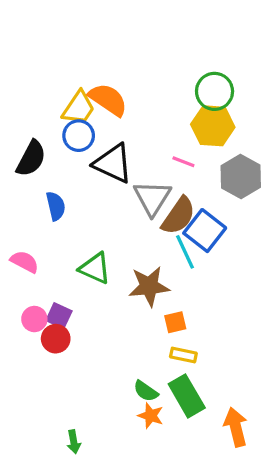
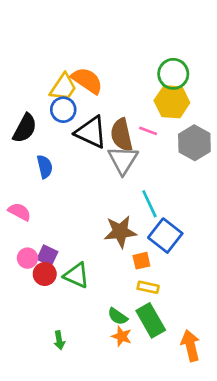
brown semicircle: (178, 216) -> (122, 135), moved, turned 132
blue square: (205, 231) -> (165, 236), moved
green triangle: (95, 268) -> (77, 275), moved
green arrow: (74, 442) -> (59, 340), moved

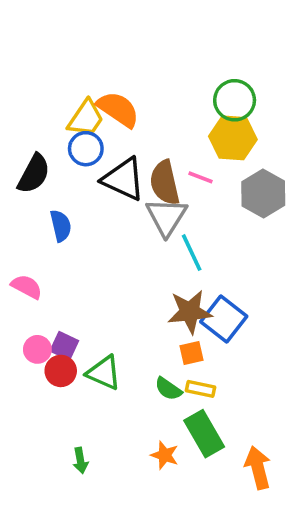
cyan line: (149, 204) -> (192, 253), moved
brown star: (120, 232) -> (190, 312), moved
green semicircle: (118, 316) -> (168, 389), moved

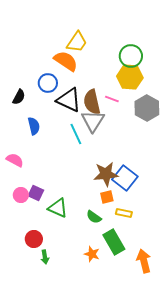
yellow trapezoid: (86, 118) -> (77, 42), moved
black semicircle: (34, 174) -> (19, 97), size x0.7
cyan line: (192, 253) -> (76, 134), moved
red circle: (61, 371) -> (34, 239), moved
yellow rectangle: (201, 389) -> (124, 213), moved

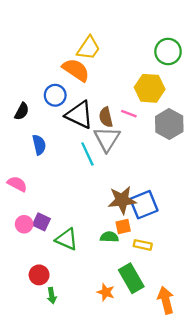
green circle: (131, 56) -> (168, 51), moved
brown semicircle: (92, 102) -> (106, 117), size x0.7
blue square: (125, 178) -> (144, 205), turned 30
green semicircle: (94, 217) -> (109, 237), moved, turned 147

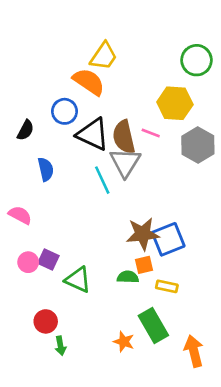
brown semicircle: (106, 117) -> (124, 137), size x1.4

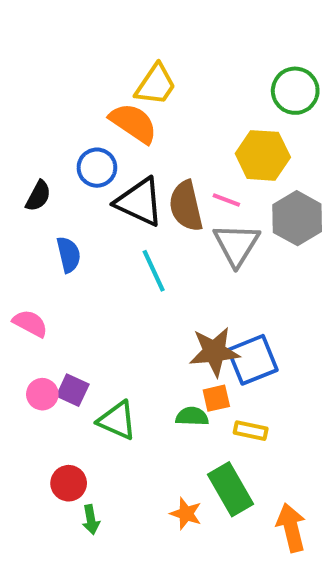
gray triangle: (125, 163) -> (237, 244), moved

